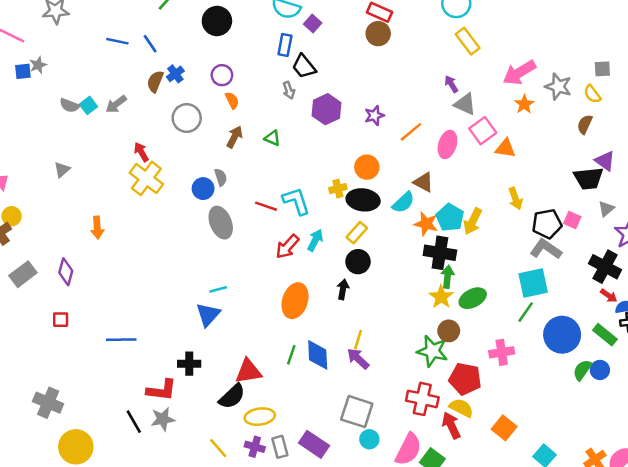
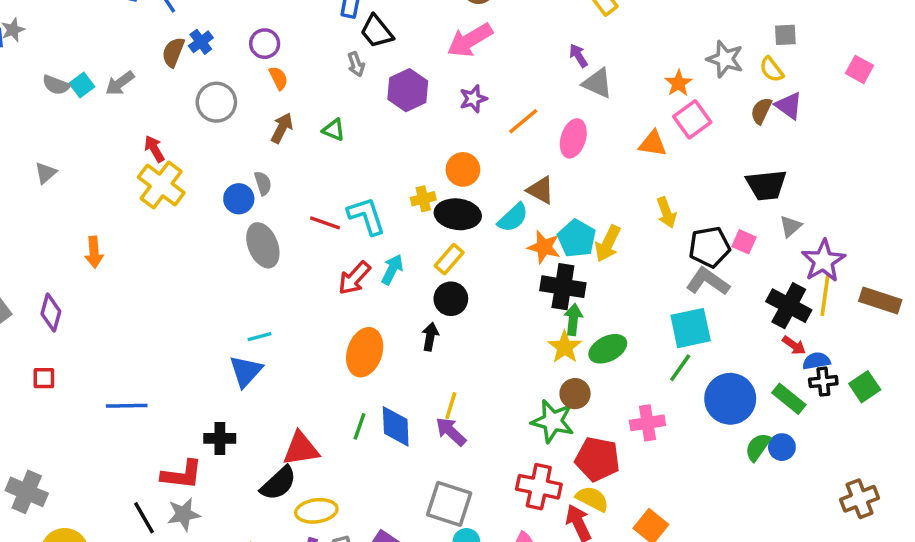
pink arrow: (519, 73) -> (470, 40), moved
pink square: (483, 131) -> (692, 119), moved
purple triangle: (605, 161) -> (789, 106), moved

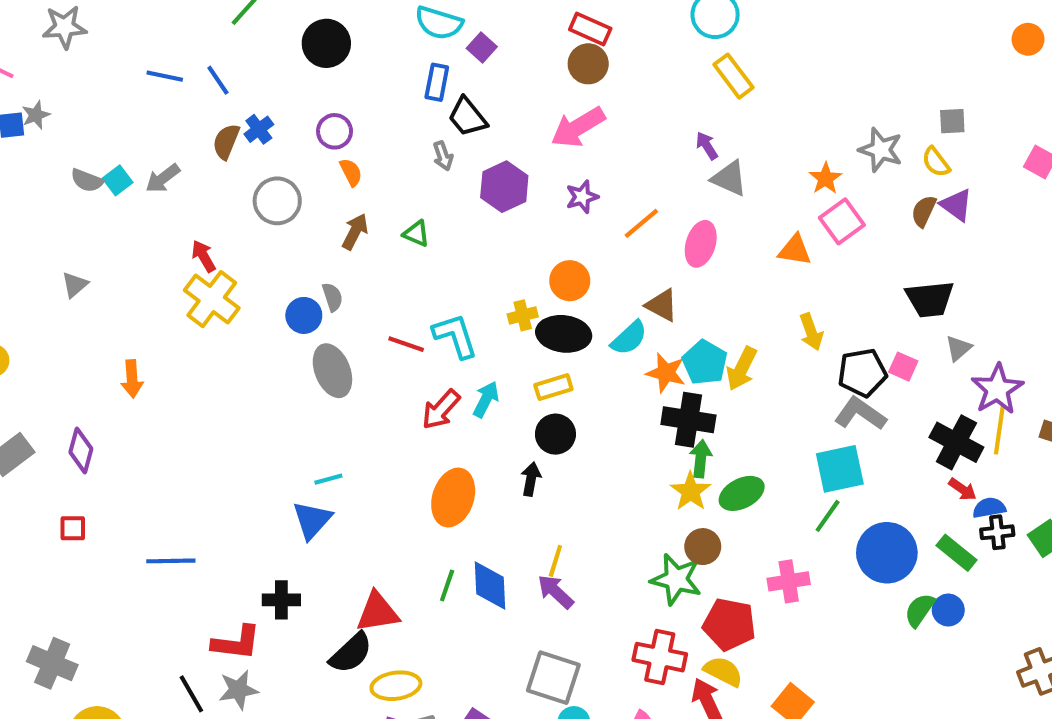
yellow rectangle: (449, 259) -> (553, 387), turned 32

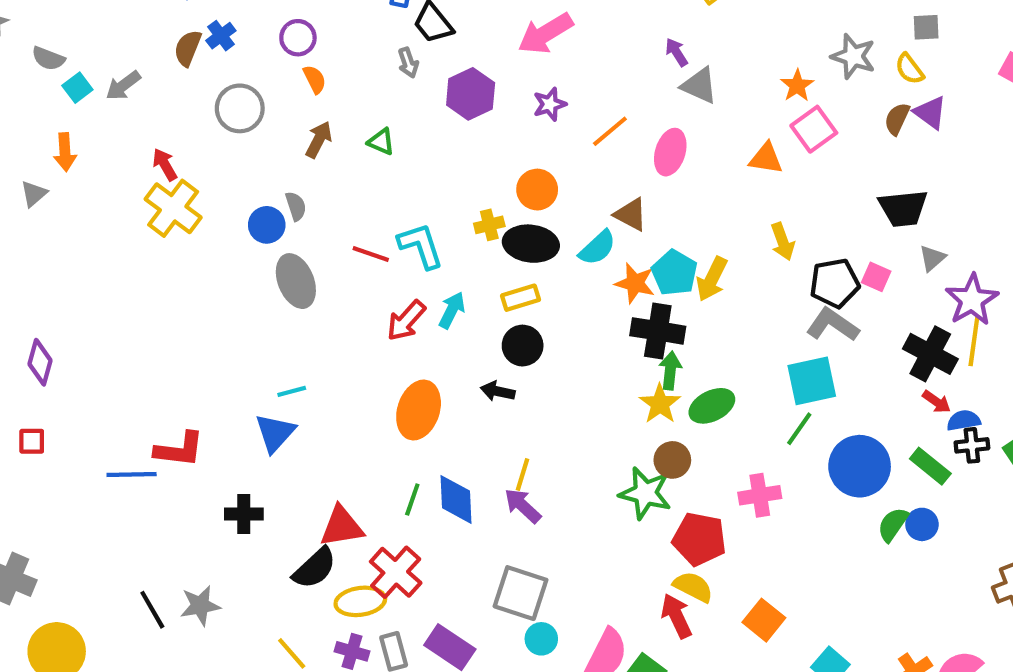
gray semicircle: (87, 180) -> (48, 58), moved
orange arrow: (132, 379) -> (65, 152), moved
black arrow: (531, 479) -> (498, 391), turned -88
red L-shape: (236, 643) -> (179, 450), moved
red cross: (660, 657) -> (396, 572), moved, turned 30

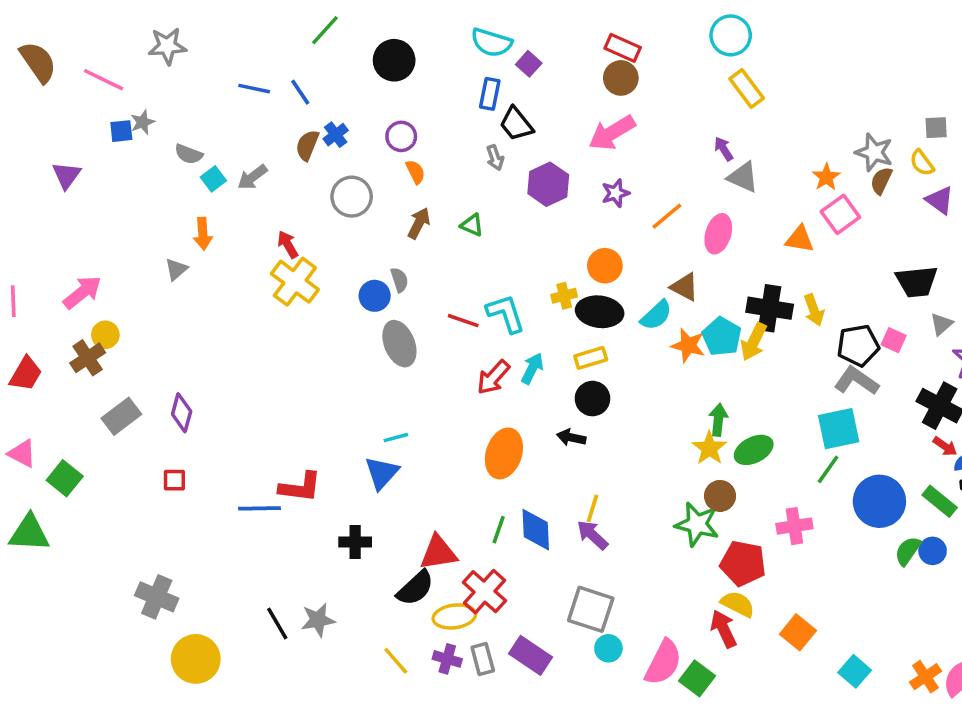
brown semicircle: (897, 119) -> (881, 181), moved
black cross: (658, 331) -> (770, 308), moved

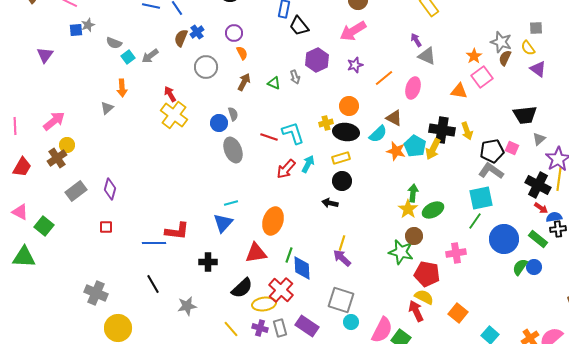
gray arrow: (495, 158) -> (295, 77), moved
orange ellipse: (504, 453) -> (273, 221), moved
blue diamond: (536, 530) -> (302, 268), moved
red triangle: (438, 553) -> (256, 253), moved
black line: (277, 623) -> (153, 284), moved

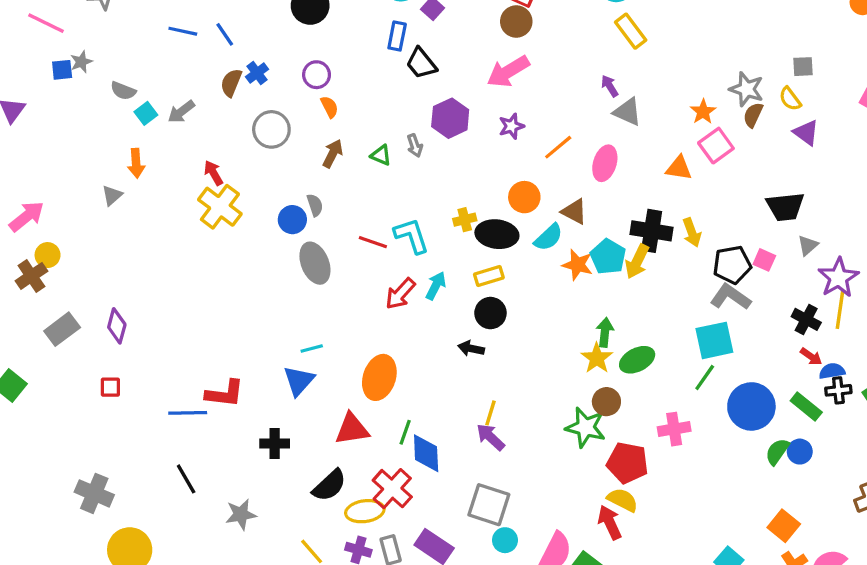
orange circle: (349, 106) -> (524, 197), moved
black cross: (538, 185) -> (806, 319), size x0.7
orange square: (458, 313) -> (784, 526), moved

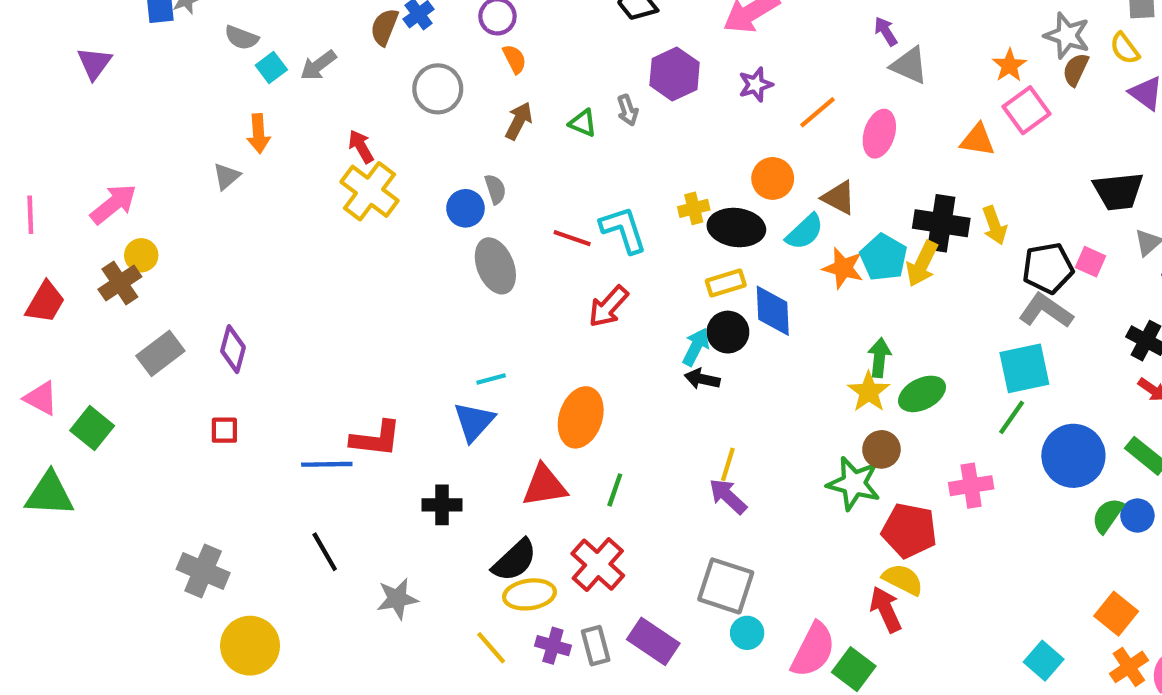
cyan arrow: (436, 286) -> (696, 347), moved
blue diamond: (426, 453) -> (773, 311), moved
yellow ellipse: (365, 511) -> (529, 594), moved

